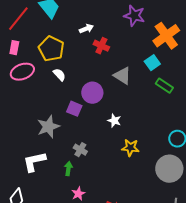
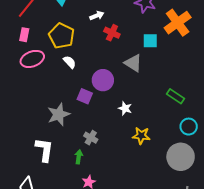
cyan square: (152, 63) -> (150, 41), moved, turned 35
green rectangle: (164, 86) -> (176, 96), moved
white L-shape: (34, 162) -> (44, 150), turned 110

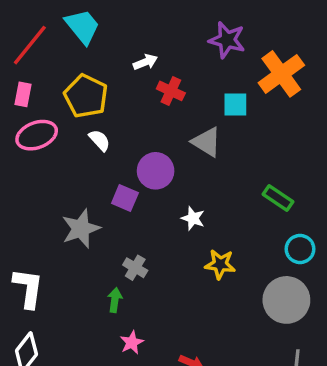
white L-shape: (44, 150) -> (28, 288), moved

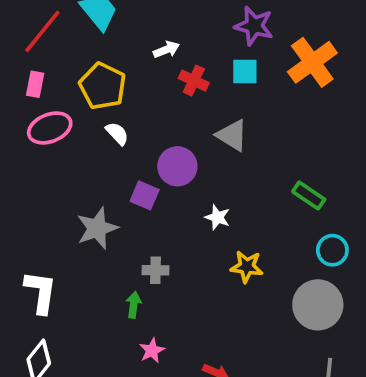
cyan square: (235, 105) -> (245, 71), moved
gray cross: (135, 268) -> (155, 270), turned -30

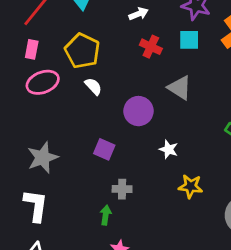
white arrow: (166, 50) -> (139, 14), moved
purple square: (145, 195) -> (104, 149), moved
gray star: (97, 228) -> (43, 158), moved

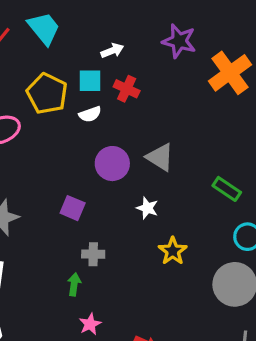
cyan square: (189, 40) -> (90, 81), moved
white semicircle: (93, 86) -> (90, 114), moved, turned 114
gray triangle: (180, 88) -> (160, 157), moved
yellow star: (191, 186) -> (173, 251), turned 30

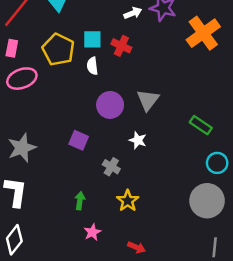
white arrow: (112, 51) -> (133, 13), moved
white semicircle: (90, 114) -> (92, 66), turned 102
gray triangle: (160, 157) -> (148, 100), turned 35
yellow star: (173, 251) -> (128, 201), moved
gray cross: (93, 254) -> (111, 167), moved, turned 30

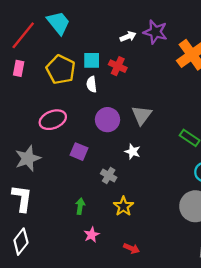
pink ellipse: (22, 79) -> (53, 120), moved

